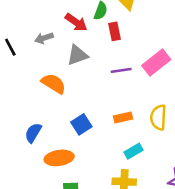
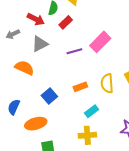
red rectangle: (114, 31) -> (66, 22), turned 64

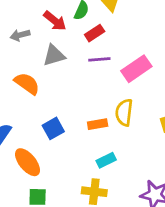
purple line: (74, 51) -> (99, 59), moved
yellow semicircle: (107, 83) -> (124, 112), moved
orange ellipse: (36, 124) -> (28, 162), turned 55

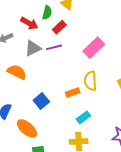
purple line: (99, 59) -> (54, 47), moved

